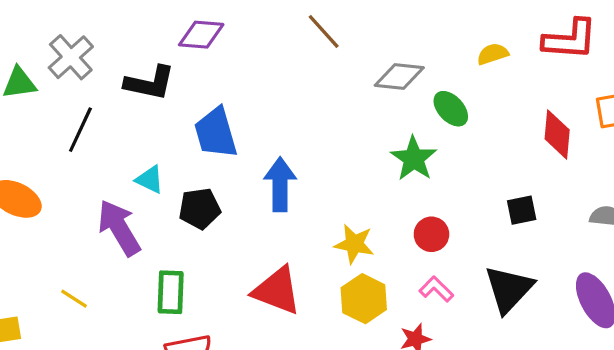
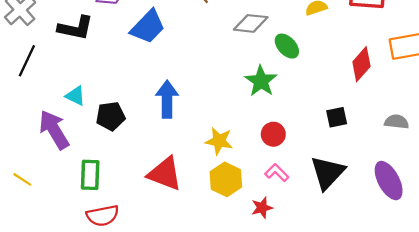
blue trapezoid: (216, 133) -> (148, 27), moved, turned -120
red diamond: (557, 134) -> (361, 64), turned 36

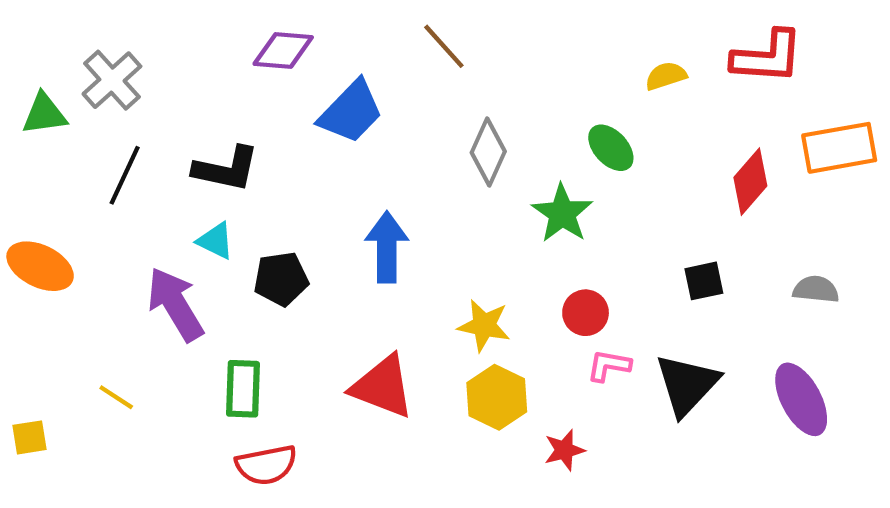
gray diamond: (251, 23) -> (488, 152), moved, turned -72
black L-shape: (75, 28) -> (226, 169), moved
pink L-shape: (277, 173) -> (609, 366), moved, turned -35

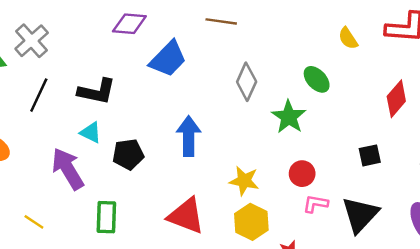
brown line: (444, 46) -> (221, 21), turned -40
yellow semicircle: (666, 76) -> (348, 38), turned -105

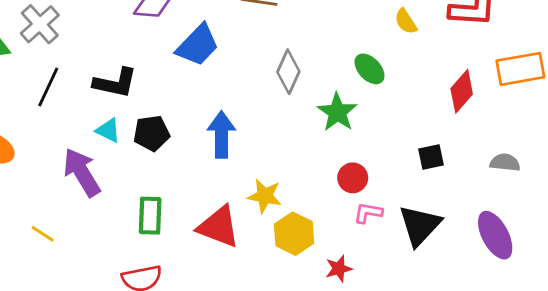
black pentagon: (128, 154) -> (152, 133), moved
yellow star: (244, 181) -> (265, 196), moved
green rectangle: (106, 217) -> (150, 216), moved

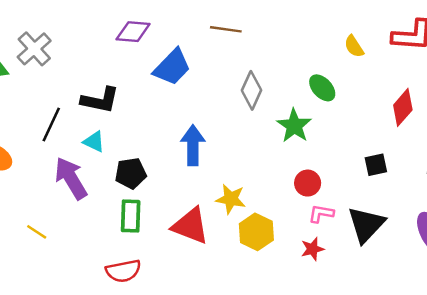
black line: (48, 87) -> (51, 124), moved
black pentagon: (152, 133) -> (131, 173), moved
red star: (339, 269) -> (312, 249), moved

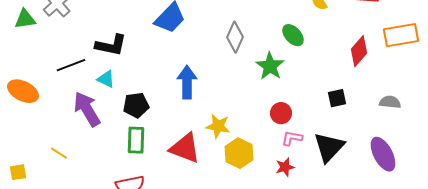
black line: (51, 124) -> (71, 65), turned 44

